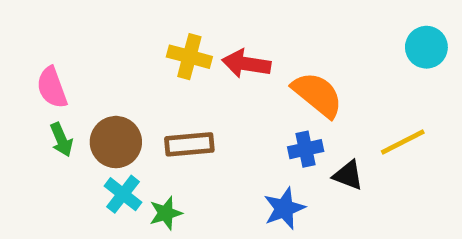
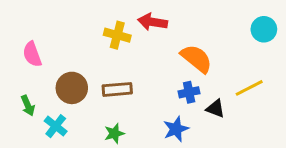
red arrow: (246, 64) -> (152, 22), moved
green arrow: (61, 140) -> (28, 106), moved
cyan cross: (123, 194) -> (56, 126), moved
green star: (166, 213) -> (114, 133), moved

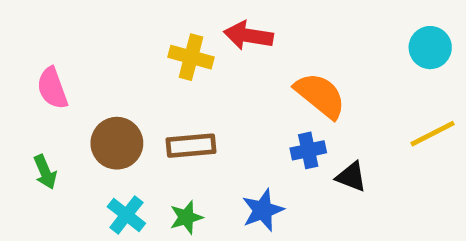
yellow line: (249, 88) -> (433, 134), moved
cyan cross: (56, 126) -> (126, 215), moved
blue star: (176, 129) -> (263, 210), moved

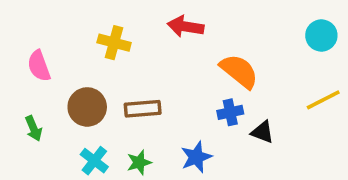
yellow cross: (191, 57) -> (114, 43), moved

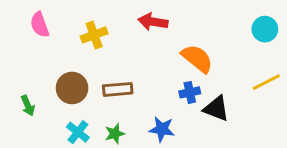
yellow cross: (114, 43) -> (94, 35), turned -35
pink semicircle: (39, 66) -> (40, 25), moved
black triangle: (262, 132) -> (216, 109), size x1.4
blue star: (196, 157) -> (162, 129), turned 30

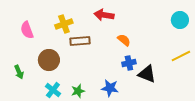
pink semicircle: (40, 25) -> (27, 30), moved
orange semicircle: (197, 59) -> (124, 40), moved, size x0.6
brown rectangle: (118, 89) -> (80, 41), moved

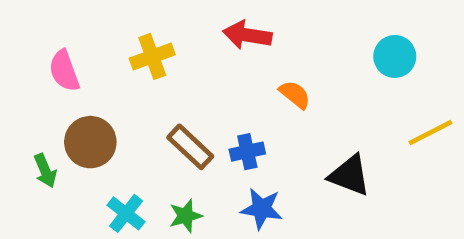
cyan circle: (180, 20) -> (395, 56), moved
brown rectangle: (80, 41) -> (190, 147), moved, turned 48
brown circle: (49, 60) -> (90, 142), moved
blue cross: (129, 63) -> (247, 152), moved

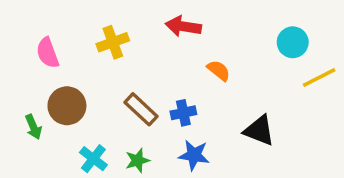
yellow line: (430, 133) -> (319, 78), moved

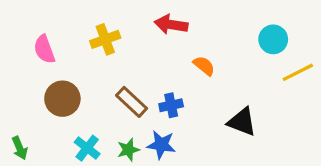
green arrow: (33, 127) -> (20, 148), moved
blue star: (194, 155) -> (161, 145), moved

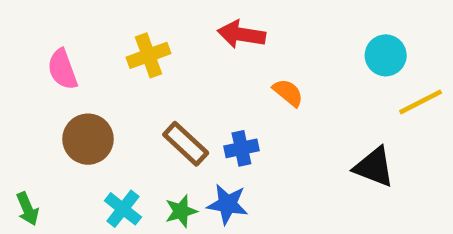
black triangle: (242, 122) -> (374, 167), moved

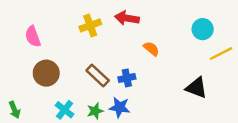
yellow cross: (148, 55) -> (90, 25), moved

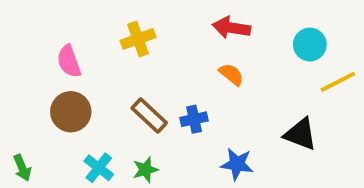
red arrow: (127, 18) -> (231, 28), moved
pink semicircle: (33, 36) -> (69, 61), moved
blue star: (120, 107) -> (237, 164), moved

